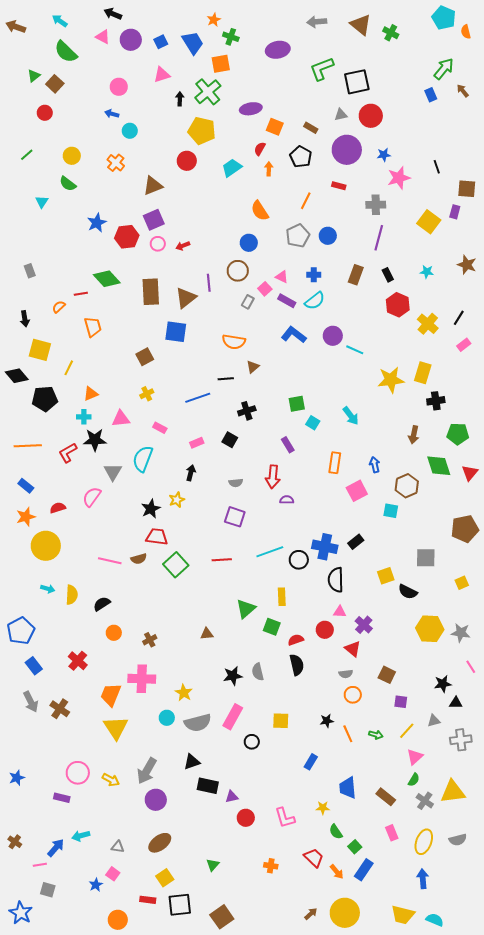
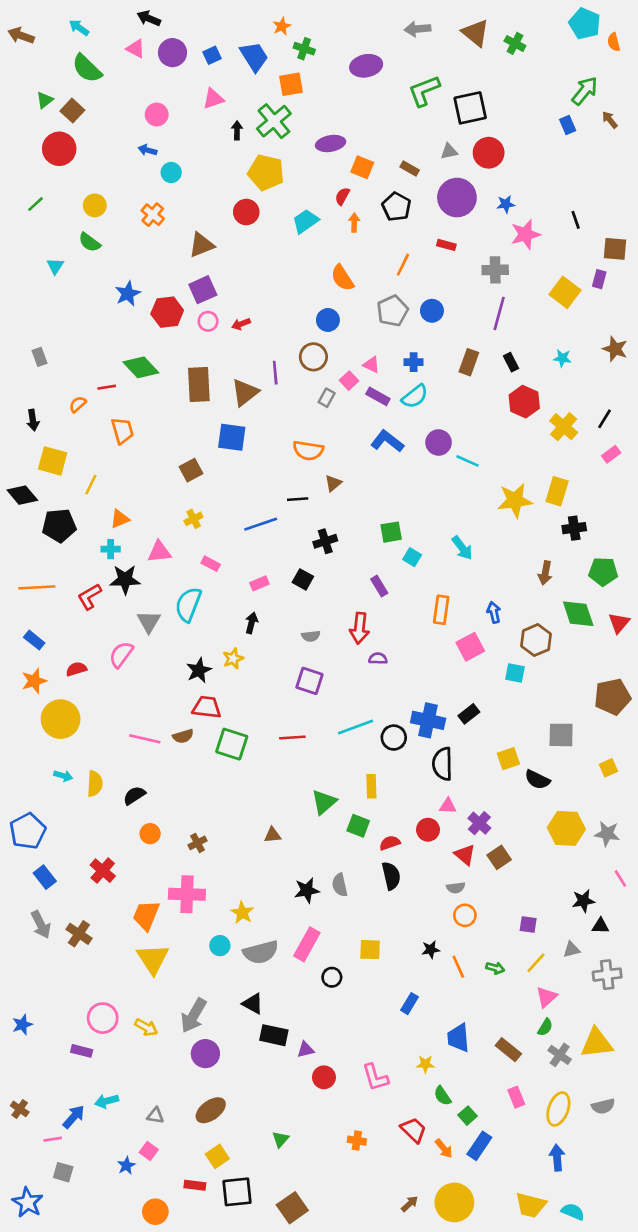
red circle: (45, 113) -> (59, 149), size x1.6
green square: (176, 565) -> (232, 744), turned -30
brown square: (387, 675) -> (499, 857), moved, turned 30
black triangle: (192, 762) -> (253, 1004), turned 48

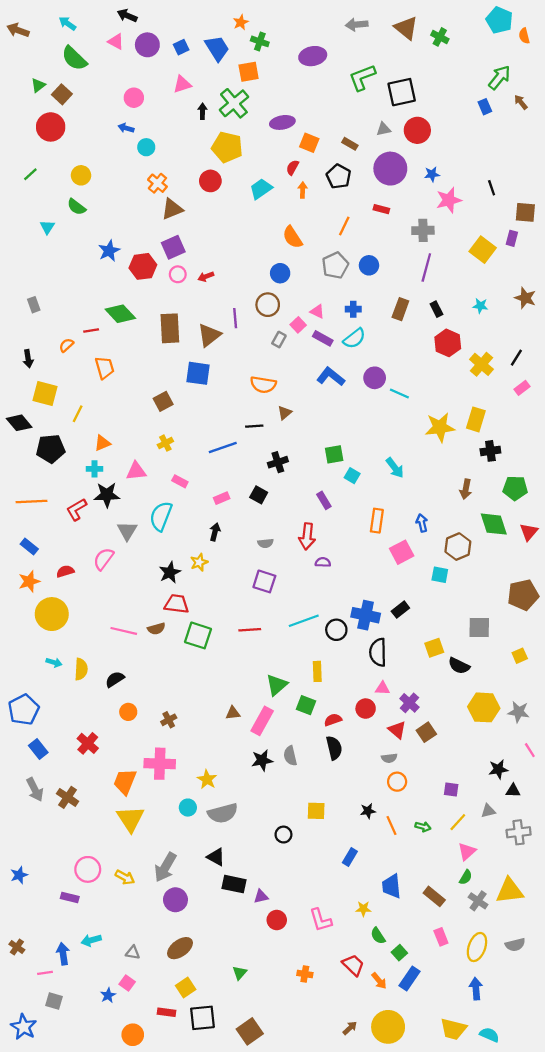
orange cross: (153, 215) -> (157, 183), moved
pink rectangle: (307, 944) -> (262, 721), moved
blue arrow: (74, 1117) -> (63, 954), turned -50

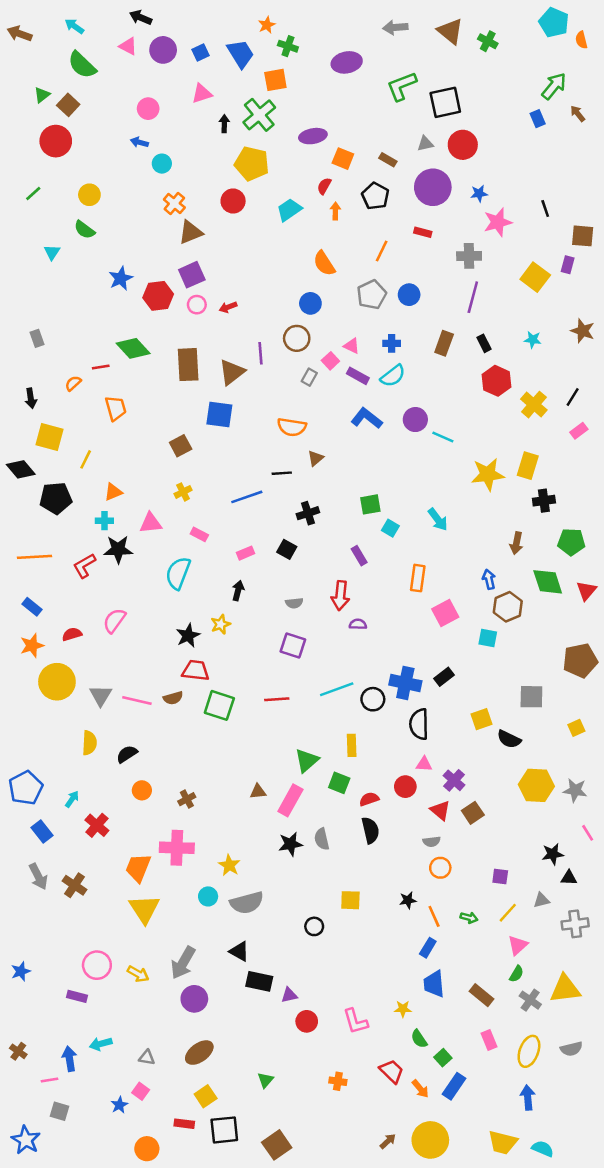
blue arrow: (422, 523) -> (489, 579), moved
gray triangle: (127, 531) -> (101, 695), moved
cyan arrow: (54, 662) -> (72, 799), moved, turned -72
blue rectangle: (350, 857) -> (428, 948), moved

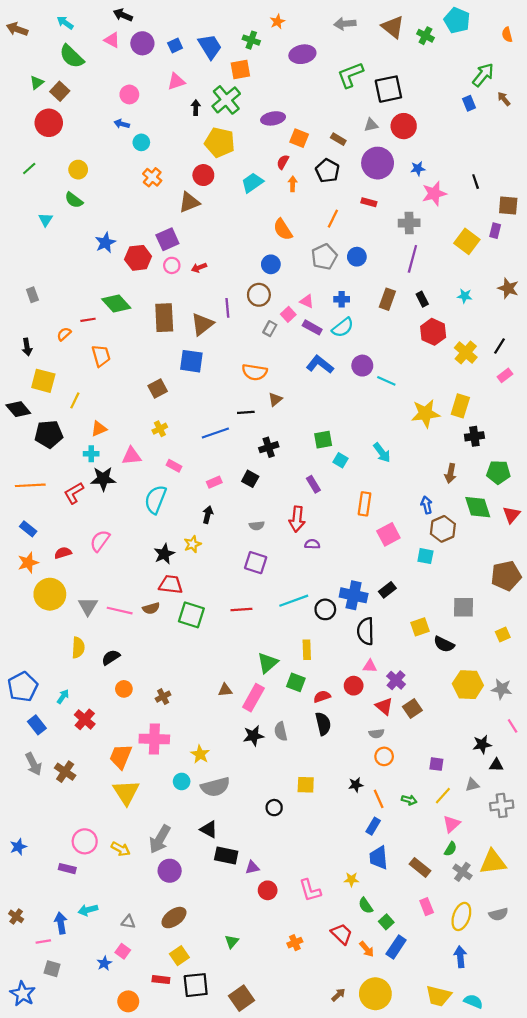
cyan pentagon: (554, 22) -> (457, 20), moved
orange star: (267, 25) -> (277, 22), moved
brown triangle: (191, 232) -> (189, 202), moved
orange cross: (338, 1081) -> (295, 943), turned -32

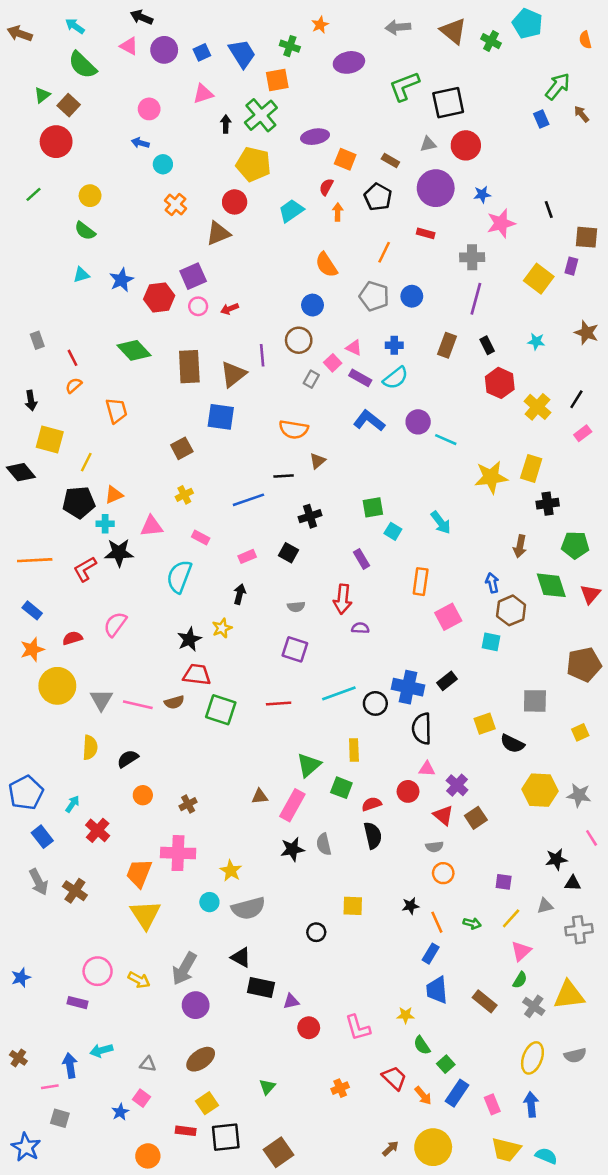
cyan triangle: (45, 220) -> (81, 275), moved, turned 40
gray pentagon: (324, 257) -> (374, 296), turned -30
red line: (88, 320) -> (72, 358), moved, turned 72
black pentagon: (49, 434) -> (79, 502), moved
pink rectangle: (427, 907) -> (492, 1104), moved

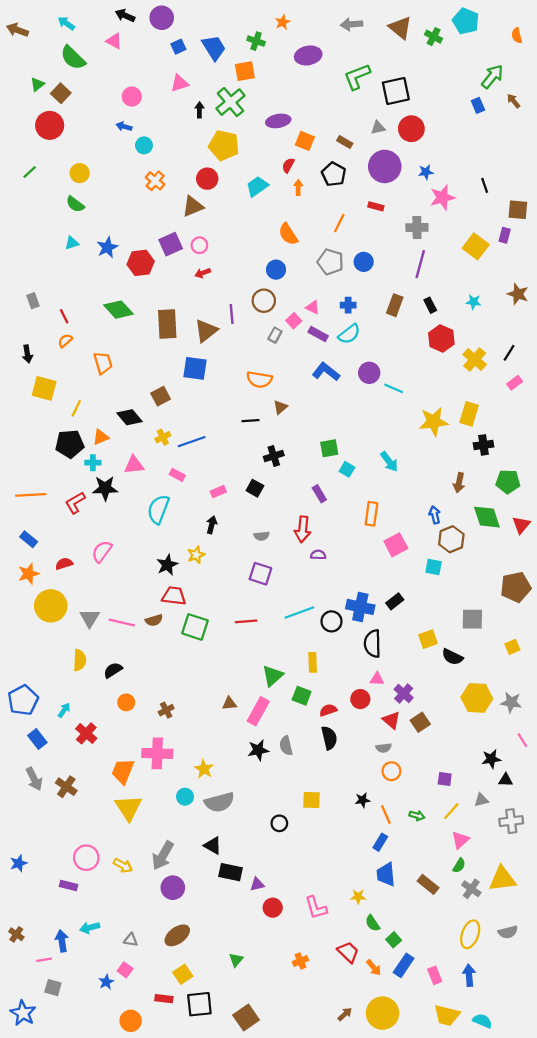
purple circle: (164, 50) -> (162, 18), moved
pink circle: (198, 306) -> (199, 245), moved
black diamond: (21, 472) -> (130, 417), moved
blue line: (248, 500) -> (192, 442), moved

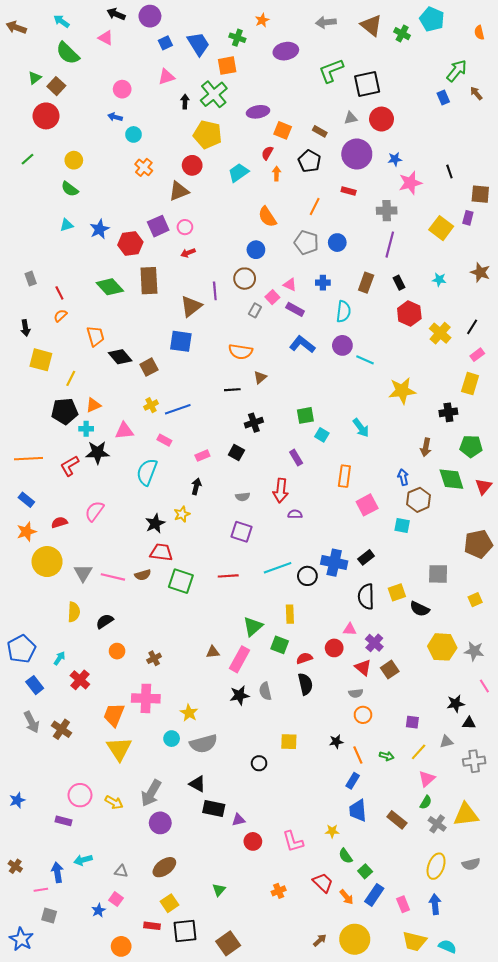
brown rectangle: (167, 324) -> (149, 281), moved
cyan semicircle: (349, 334) -> (343, 311), moved, turned -45
yellow rectangle: (469, 414) -> (470, 384), moved
black diamond: (130, 417) -> (120, 357), moved
black semicircle: (373, 644) -> (366, 597), moved

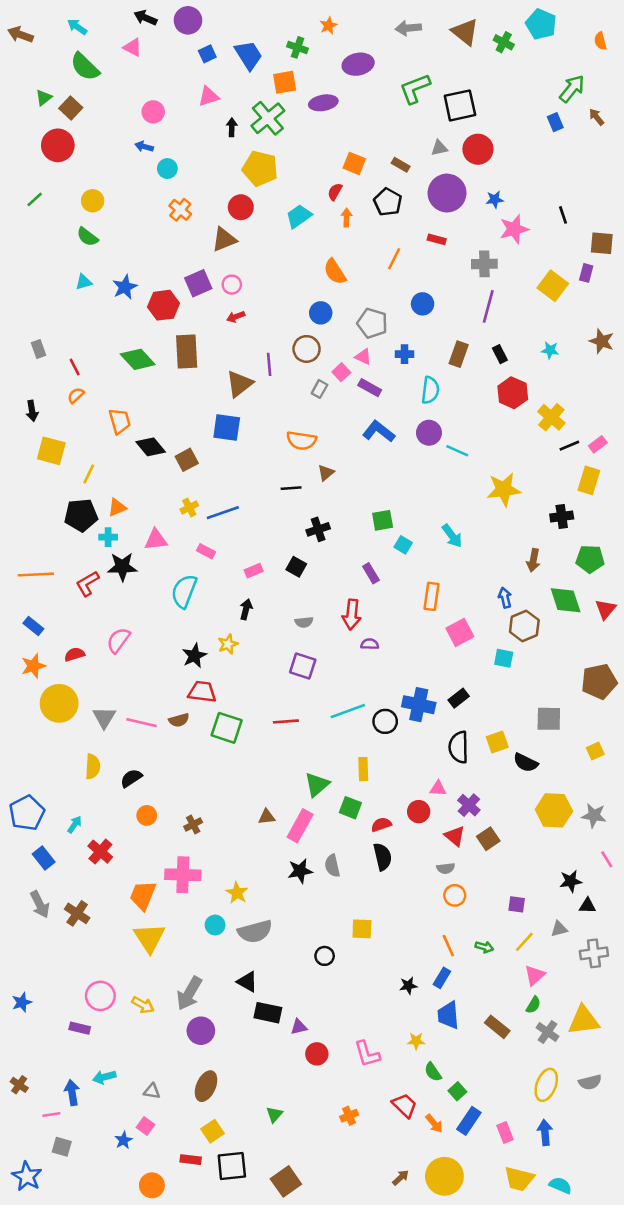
purple ellipse: (258, 112) -> (323, 103), moved
gray pentagon: (306, 243) -> (372, 323), moved
black line: (472, 327) -> (569, 446), moved, turned 35
black star: (336, 742) -> (408, 986), moved
brown ellipse: (164, 867) -> (206, 1086), turned -30

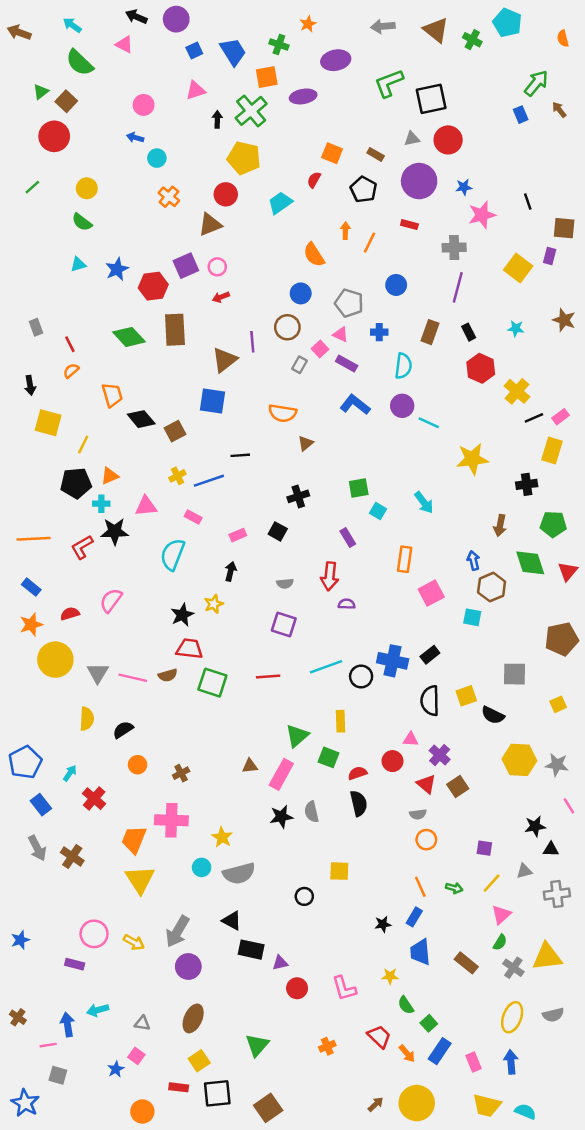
orange arrow: (346, 218) -> (345, 231), moved
black line: (291, 488) -> (240, 455), moved
green triangle: (274, 1114) -> (257, 1045), size x1.5

